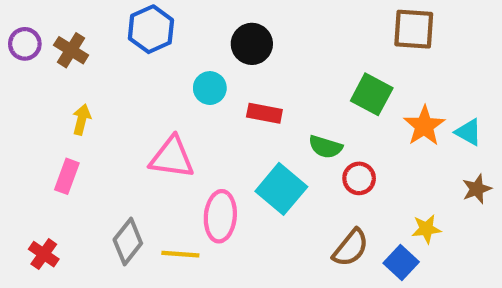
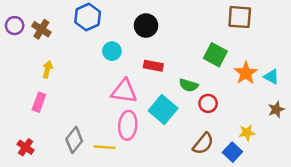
cyan circle: (210, 88) -> (112, 51), moved
pink triangle: (172, 157) -> (124, 91), moved

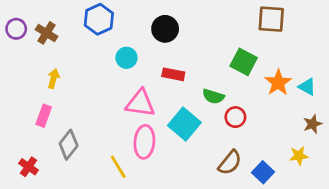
yellow star: (247, 133) -> (299, 156), moved
gray diamond: (74, 140) -> (69, 145), moved
yellow line: (105, 147) -> (118, 167), turned 55

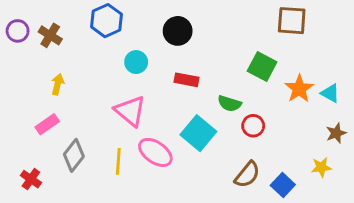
pink triangle: (140, 103) -> (130, 111), moved, turned 32
pink rectangle: (44, 116) -> (47, 124), turned 35
pink ellipse: (144, 142) -> (155, 152), turned -60
yellow line: (118, 167) -> (118, 161), moved, turned 35

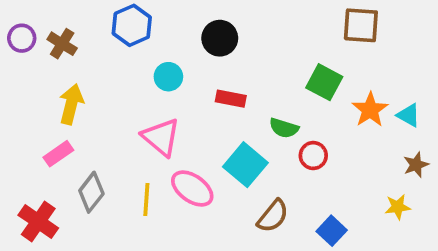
yellow arrow: (58, 84) -> (71, 104), size x1.5
brown semicircle: (247, 175) -> (273, 216), moved
red cross: (31, 179) -> (38, 222), size x1.5
blue square: (283, 185) -> (332, 231), moved

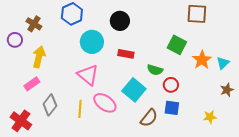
purple circle: (22, 38) -> (15, 40), moved
cyan circle: (168, 77) -> (92, 42), size x1.5
cyan triangle: (409, 115) -> (223, 63), turned 48
yellow star: (398, 207) -> (210, 117), moved
blue square: (332, 231) -> (172, 108), moved, turned -35

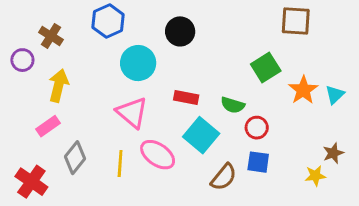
green square: (177, 45) -> (266, 68), turned 30
red rectangle: (126, 54) -> (186, 98), moved
brown star: (227, 90) -> (333, 153), moved

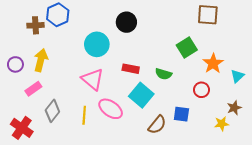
blue hexagon: (108, 21) -> (58, 15), moved
brown cross: (51, 36) -> (36, 25), turned -35
purple circle: (22, 60) -> (15, 64), moved
cyan triangle: (335, 95) -> (237, 76), moved
red circle: (257, 128) -> (201, 90), moved

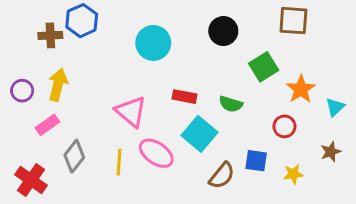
black circle: (126, 22) -> (223, 31), moved
cyan circle: (97, 44) -> (153, 43), moved
yellow star: (222, 124) -> (293, 174), moved

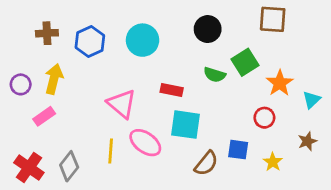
blue hexagon: (82, 21) -> (90, 41), moved
green semicircle: (231, 104) -> (215, 75), moved
cyan square: (199, 134) -> (185, 125), turned -32
gray diamond: (74, 156) -> (69, 166), moved
yellow star: (293, 174) -> (273, 162), turned -30

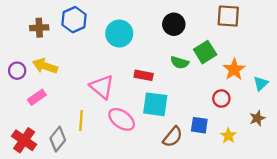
blue hexagon: (90, 41) -> (74, 20), moved
yellow arrow: (54, 79) -> (45, 66), turned -85
yellow line: (111, 151) -> (81, 121), moved

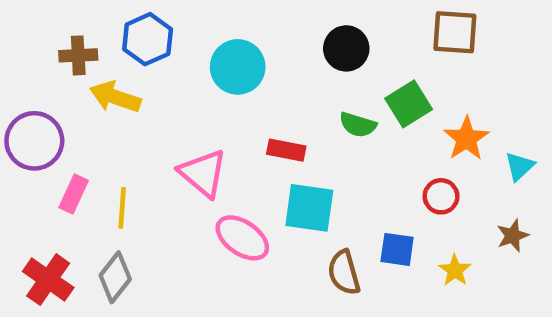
yellow arrow: (45, 66) -> (115, 97), moved
purple circle: (17, 71) -> (34, 141), size x1.6
pink rectangle: (37, 97) -> (74, 194), turned -30
yellow line: (81, 121) -> (122, 208), moved
brown semicircle: (173, 137) -> (344, 273), turned 125

